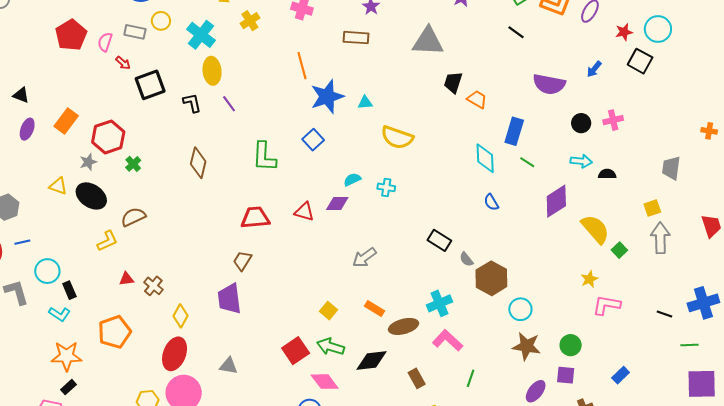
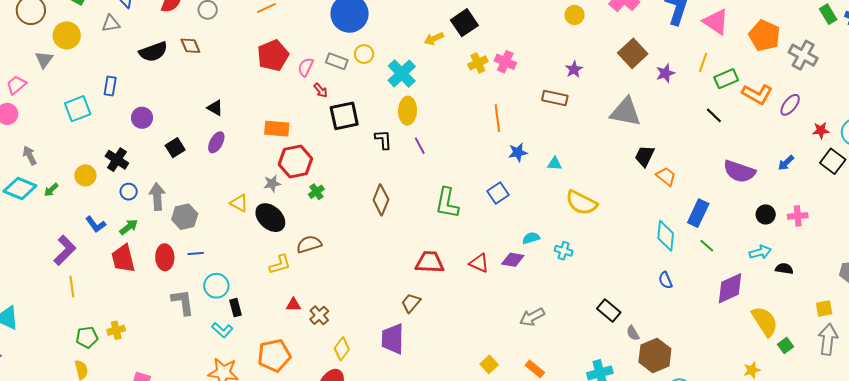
yellow cross: (250, 21) -> (478, 63), moved
blue star: (327, 97) -> (518, 152), size x0.6
orange rectangle: (66, 121) -> (277, 129), moved, turned 50
cyan arrow: (581, 161) -> (760, 252), turned -30

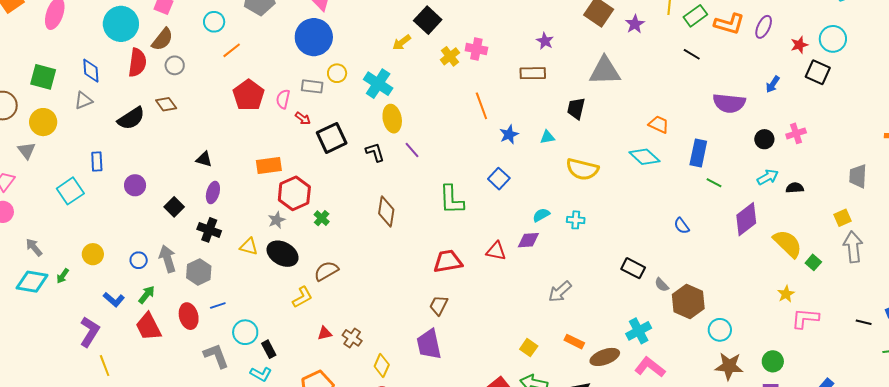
black trapezoid: (645, 156) -> (576, 109), moved
black cross: (117, 160) -> (209, 230), moved
cyan diamond: (666, 236) -> (644, 157), moved, turned -40

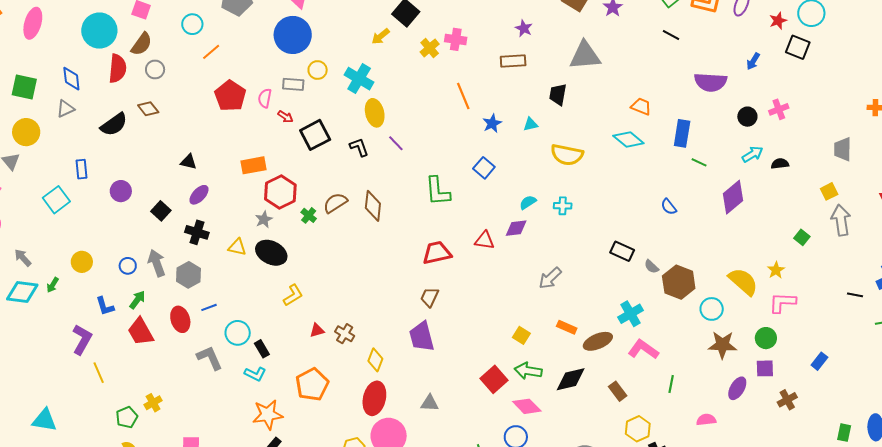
purple ellipse: (213, 192) -> (199, 195), turned 30
yellow semicircle: (788, 244) -> (743, 282), moved
brown semicircle: (326, 271) -> (335, 203), moved
blue L-shape: (114, 300) -> (105, 306), turned 35
pink L-shape: (805, 318) -> (782, 303), moved

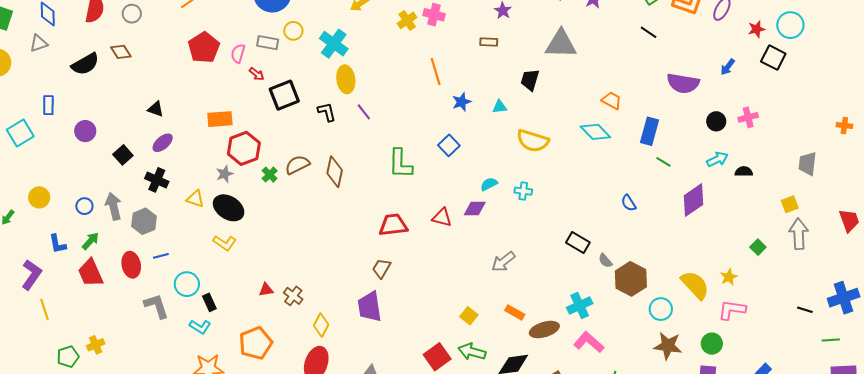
brown rectangle: (513, 61) -> (489, 42), size x0.7
yellow L-shape: (293, 295) -> (225, 243), moved, turned 60

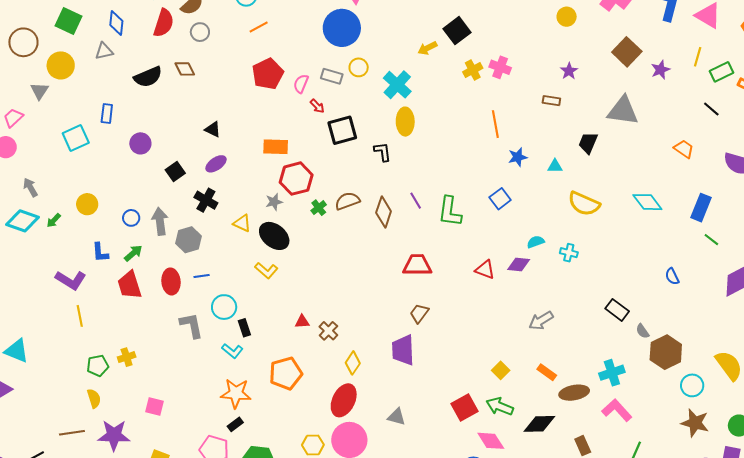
orange trapezoid: (612, 100) -> (684, 149), moved
purple line: (364, 112) -> (416, 201), moved
red trapezoid: (393, 225) -> (417, 265), moved
purple L-shape: (31, 275) -> (71, 280), turned 80

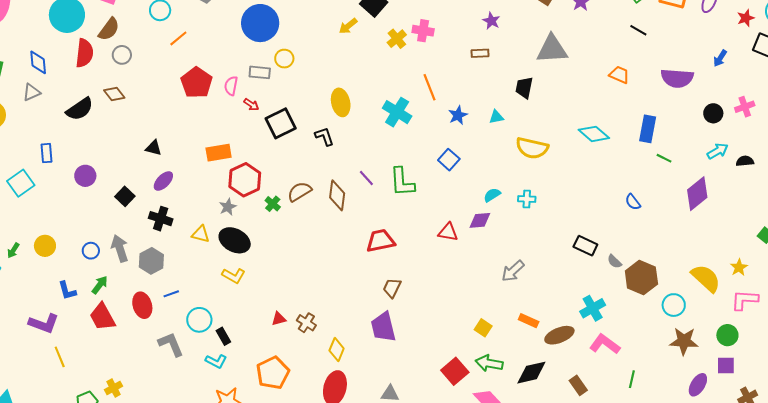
cyan cross: (397, 85) -> (397, 112), moved
green arrow: (54, 220) -> (13, 250), moved

